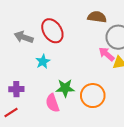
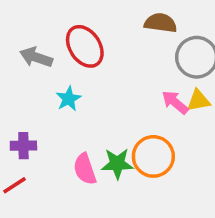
pink arrow: (107, 54) -> (175, 102), moved
green star: (65, 88) -> (117, 164), moved

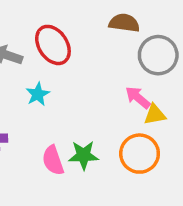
yellow triangle: (198, 101) -> (155, 115), moved
orange circle: (153, 156) -> (140, 154), moved

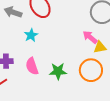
pink semicircle: (53, 160) -> (32, 66), moved

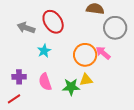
yellow triangle: (100, 47) -> (86, 80), moved
orange circle: (91, 70) -> (85, 55), moved

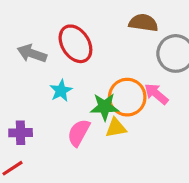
yellow triangle: (86, 80) -> (116, 128), moved
pink semicircle: (45, 82) -> (79, 133), moved, turned 48
green star: (71, 87) -> (105, 107), moved

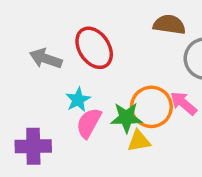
purple cross: (21, 133) -> (33, 146), size x1.4
pink semicircle: (79, 133) -> (89, 123), moved

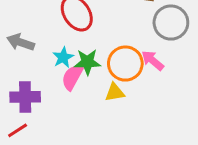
gray arrow: (46, 59) -> (21, 42), moved
green star: (126, 118) -> (87, 62), moved

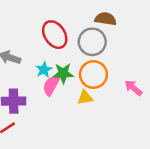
gray circle: (171, 23) -> (92, 42), moved
pink arrow: (153, 60) -> (133, 88), moved

